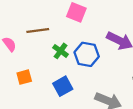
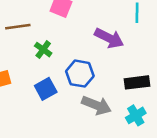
blue hexagon: (87, 54) -> (80, 74), moved

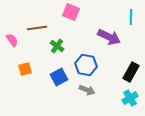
black rectangle: (137, 82) -> (131, 72), turned -54
gray arrow: (96, 105) -> (87, 90), moved, size x0.7

